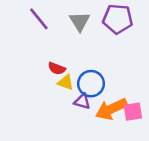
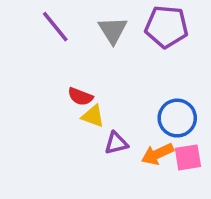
blue circle: (91, 84) -> (177, 118), moved
purple triangle: (82, 101) -> (116, 143), turned -30
orange arrow: (111, 109) -> (157, 154), size x0.7

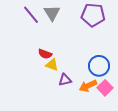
gray triangle: (113, 30) -> (52, 13), moved
pink square: (188, 157) -> (105, 88), turned -35

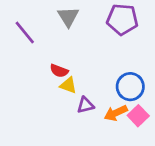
purple line: (31, 15) -> (25, 33), moved

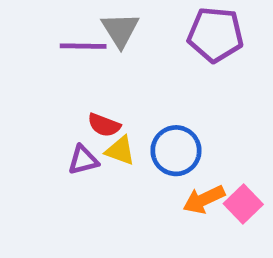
purple line: (25, 33) -> (83, 46), moved, turned -50
blue circle: (130, 87) -> (176, 151), moved
purple triangle: (85, 105) -> (83, 160), moved

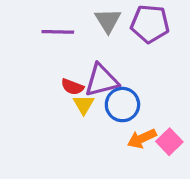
gray triangle: (120, 30) -> (108, 21), moved
yellow triangle: (120, 151) -> (84, 105), turned 40
purple triangle: (83, 160) -> (101, 80), moved, size x1.6

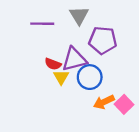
purple pentagon: (150, 24) -> (103, 40), moved

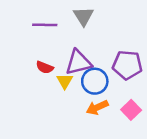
purple pentagon: (103, 40) -> (127, 65), moved
red semicircle: (53, 64) -> (45, 67), moved
orange arrow: (104, 102) -> (97, 107), moved

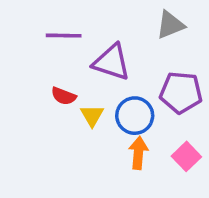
gray triangle: (84, 16) -> (170, 25), moved, turned 40
purple triangle: (79, 62) -> (112, 62), moved, turned 32
orange arrow: (97, 107) -> (138, 153), turned 120

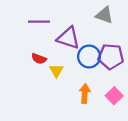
gray triangle: (170, 25) -> (104, 15), turned 42
blue circle: (135, 116) -> (89, 57), moved

